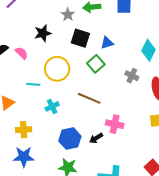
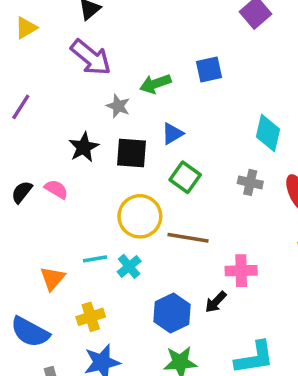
black square: (80, 38) -> (131, 153), moved
blue triangle: (107, 43) -> (172, 134), moved
yellow circle: (57, 69) -> (140, 216), moved
cyan line: (33, 84) -> (95, 259), moved

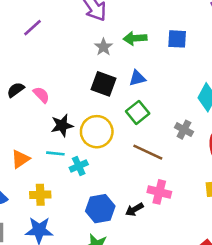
black star: (84, 147) -> (62, 125), moved
brown line: (188, 238) -> (148, 152), moved

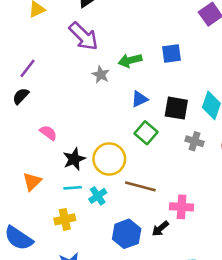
black square: (103, 84) -> (176, 108), moved
black semicircle: (16, 90) -> (21, 96), moved
brown line: (148, 152) -> (140, 186), moved
orange triangle: (20, 159) -> (32, 182), moved
yellow cross: (40, 195) -> (65, 219), moved

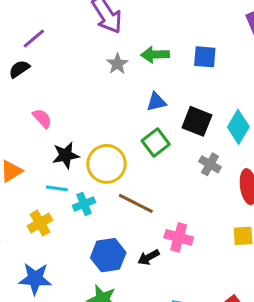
yellow cross: (65, 219) -> (40, 223), turned -30

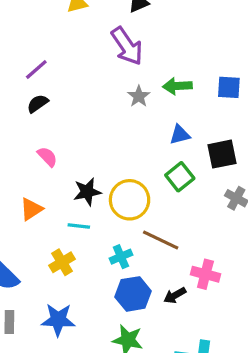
purple line: (34, 39) -> (36, 70), moved
pink semicircle: (42, 118) -> (47, 157), moved
black square: (197, 121) -> (222, 154), turned -32
cyan cross: (84, 204) -> (121, 257), moved

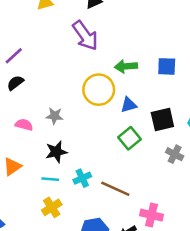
gray star: (139, 96) -> (54, 116), moved, turned -30
pink semicircle: (47, 157) -> (24, 125), turned -30
yellow circle: (130, 200) -> (99, 90), moved
cyan cross: (121, 257) -> (82, 178), moved
yellow cross: (62, 262) -> (52, 207), moved

